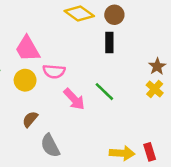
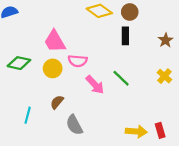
brown star: (157, 66) -> (166, 40), moved

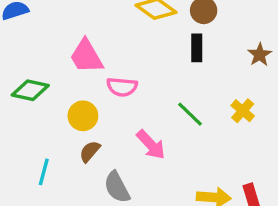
yellow circle: (53, 68) -> (83, 116), moved
yellow cross: (164, 76) -> (243, 111), moved
pink arrow: (95, 85) -> (151, 145), moved

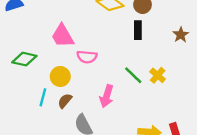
yellow cross: (243, 111) -> (158, 75), moved
pink arrow: (151, 145) -> (107, 96), turned 60
cyan line: (44, 172) -> (43, 97), moved

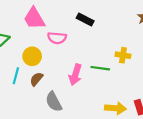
black rectangle: (138, 30) -> (85, 20), moved, turned -63
green line: (133, 75) -> (100, 68), moved, turned -36
yellow cross: (158, 75) -> (123, 55), turned -32

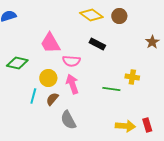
pink arrow: (75, 75) -> (72, 84), moved, turned 144

